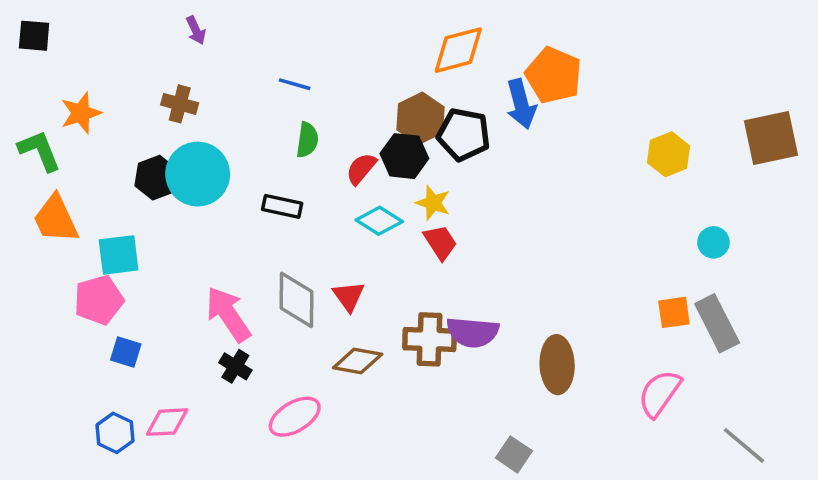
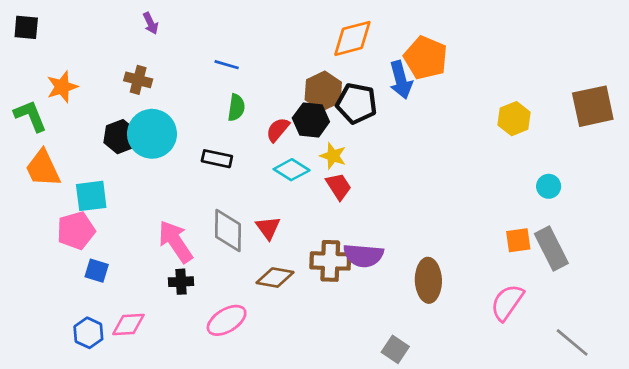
black cross: (235, 366) -> (181, 282), turned -35

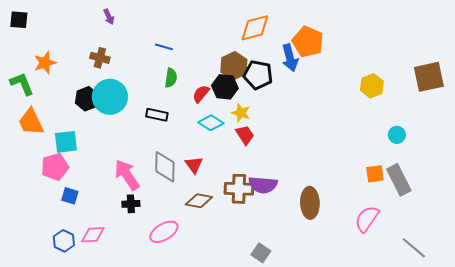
gray square: (395, 349) -> (261, 253), moved

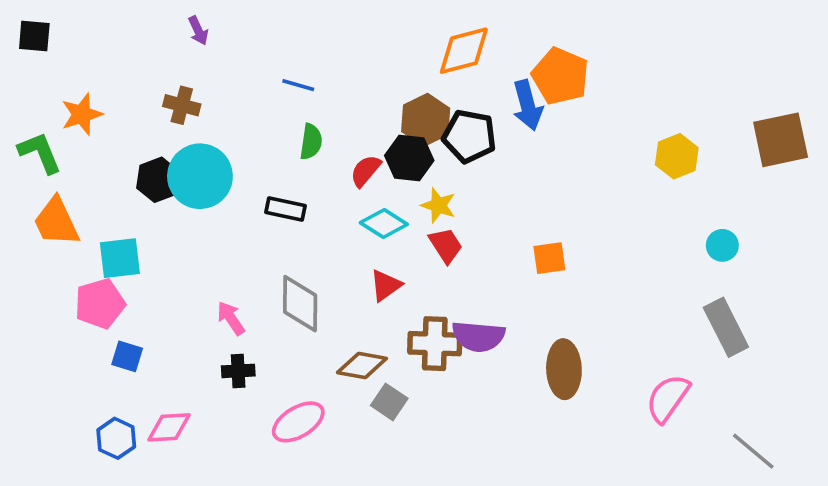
red triangle: (194, 165) -> (386, 285), moved, turned 30
orange square: (375, 174) -> (549, 258), moved
pink arrow: (127, 175) -> (231, 318), size x0.6
gray square: (261, 253) -> (389, 402), moved

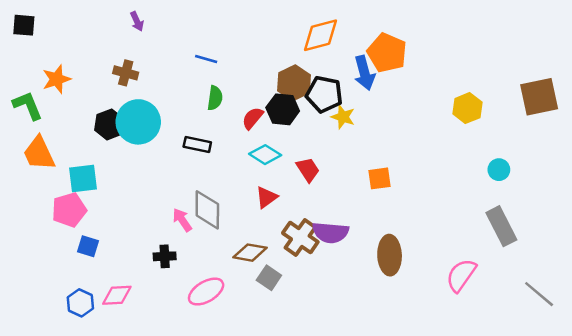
yellow star: (438, 205) -> (343, 117), moved
pink arrow: (231, 318) -> (182, 220), moved
brown cross: (435, 344) -> (300, 238), turned 33
gray line: (753, 451) -> (539, 294), moved

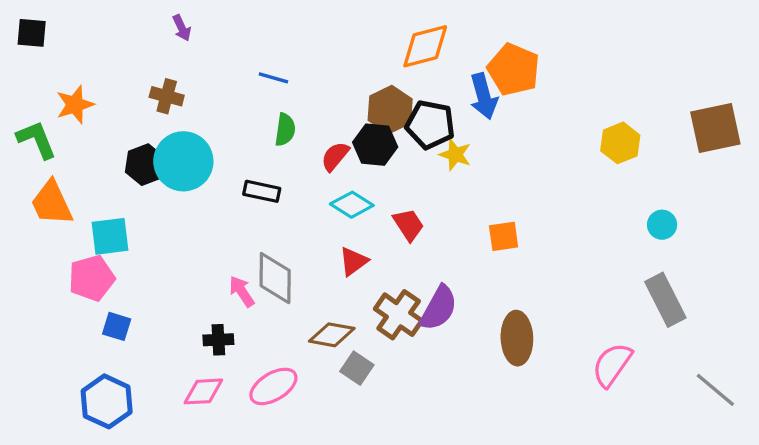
purple semicircle: (330, 232) -> (439, 308), turned -66
pink diamond: (117, 295) -> (203, 391), moved
blue hexagon: (80, 303) -> (107, 401), size x1.4

